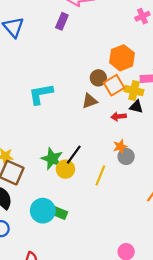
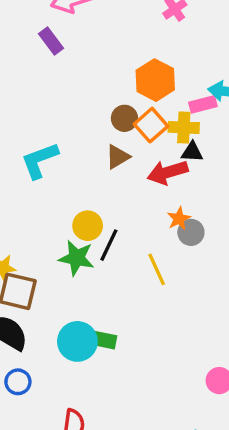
purple rectangle: (62, 21) -> (51, 41), turned -49
red arrow: (119, 116) -> (168, 172), size x1.6
yellow circle: (65, 169) -> (88, 226), moved
yellow line: (100, 175) -> (157, 269), turned -36

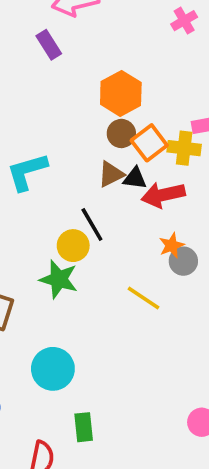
orange hexagon: (155, 80) -> (121, 93), moved
black triangle: (192, 152) -> (135, 178), moved
black line: (109, 245) -> (92, 224), moved, turned -60
yellow line: (157, 269) -> (144, 298), turned -36
green rectangle: (103, 340) -> (84, 427), moved, turned 68

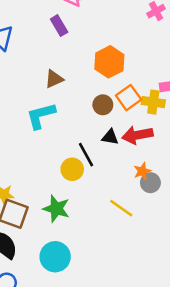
brown circle: (121, 133) -> (103, 105), moved
brown triangle: (111, 174) -> (54, 79), moved
black triangle: (135, 178) -> (110, 137), moved
green star: (59, 279) -> (56, 209), moved

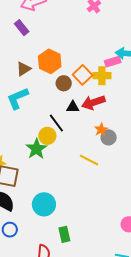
orange hexagon: (109, 62) -> (50, 61), moved
green star: (56, 209) -> (36, 149), moved, turned 30

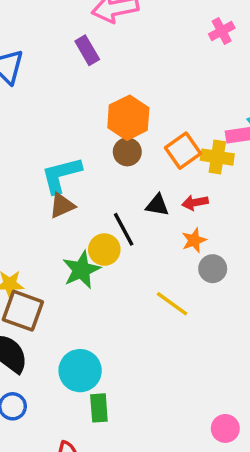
brown triangle: (24, 69) -> (62, 206), moved
brown circle: (64, 83) -> (127, 152), moved
red arrow: (93, 103) -> (195, 203), size x0.6
orange star: (101, 130) -> (194, 240), moved
green rectangle: (64, 234) -> (99, 408), moved

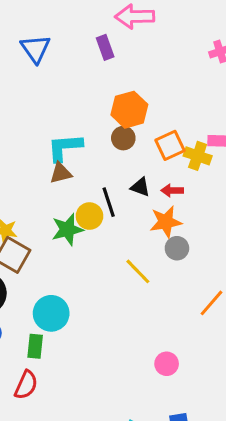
orange star: (194, 240) -> (166, 222), size x1.5
green rectangle: (99, 408) -> (35, 346), moved
pink circle: (225, 428) -> (167, 364), moved

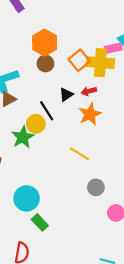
yellow cross: (198, 156) -> (100, 63), size x1.4
black triangle: (140, 187) -> (66, 95), turned -40
gray circle: (177, 248) -> (96, 187), moved
green rectangle: (35, 346) -> (40, 222), moved, turned -35

